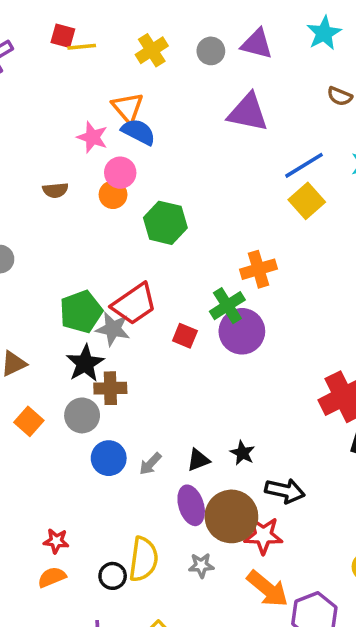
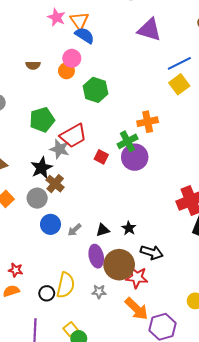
pink star: (92, 137) -> (56, 17), moved
green pentagon: (81, 312) -> (42, 120), moved
brown cross: (110, 388) -> (55, 184), turned 36

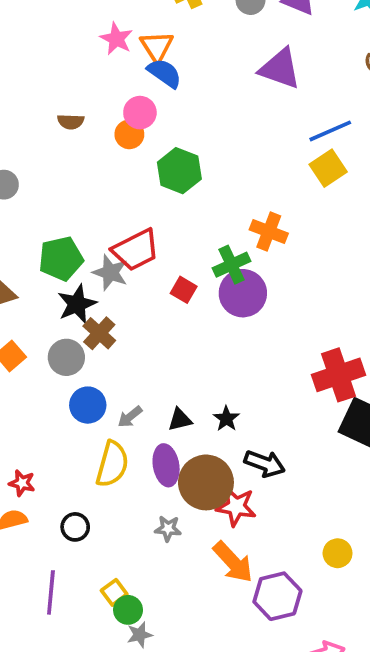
green pentagon: (42, 120) -> (61, 259), moved
orange cross: (148, 122) -> (269, 232), turned 30
yellow semicircle: (66, 285) -> (112, 464), moved

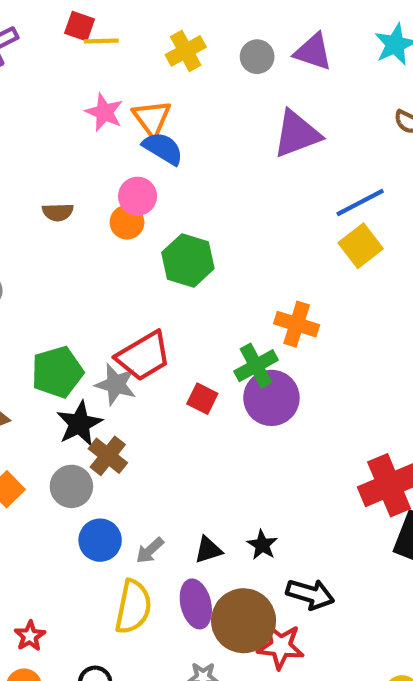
purple triangle: (280, 69) -> (297, 134), turned -36
red star: (22, 483) -> (30, 636), turned 30

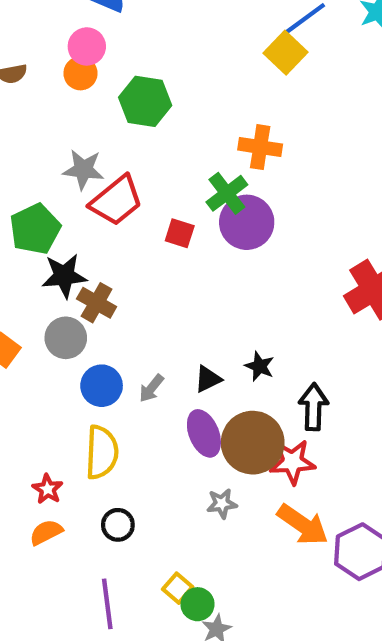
yellow square: (361, 246) -> (286, 53), moved
gray star: (116, 384) -> (83, 170), moved
black star: (79, 424) -> (64, 276), turned 30
black arrow: (310, 594) -> (313, 407), turned -96
yellow semicircle: (133, 607) -> (102, 452), moved

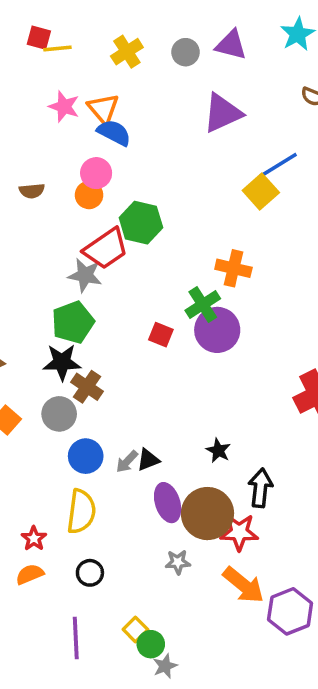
red trapezoid: (116, 201) -> (106, 249), moved
green pentagon: (35, 229) -> (73, 322), moved
black triangle: (208, 379) -> (148, 460), moved

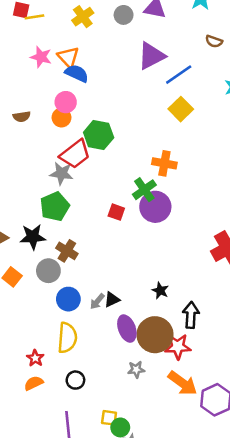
blue line: (278, 165) -> (179, 75), moved
black star: (62, 362) -> (33, 237), moved
yellow square: (135, 629) -> (109, 418), turned -35

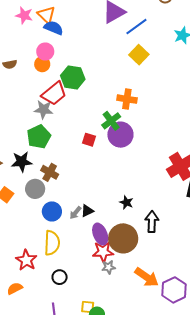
red star: (178, 347) -> (103, 252), moved
red star: (35, 358) -> (26, 260), size x1.5
orange semicircle: (34, 383) -> (15, 288), moved

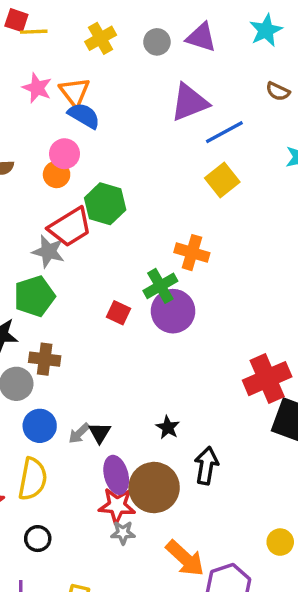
brown cross: (50, 172) -> (45, 359), turned -30
black triangle: (87, 211) -> (100, 433), turned -40

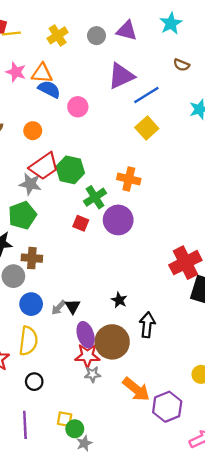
orange triangle: (75, 92) -> (42, 73), turned -45
pink circle: (65, 154) -> (78, 107), moved
green hexagon: (105, 204) -> (70, 170), moved
green cross: (160, 286) -> (95, 197), moved

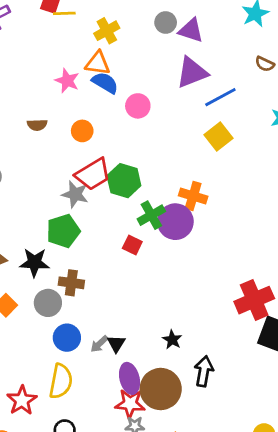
purple triangle: (127, 31) -> (191, 30), moved
yellow cross: (58, 35) -> (107, 31), moved
pink star: (16, 72) -> (67, 81), moved
purple circle: (118, 220) -> (175, 222), moved

